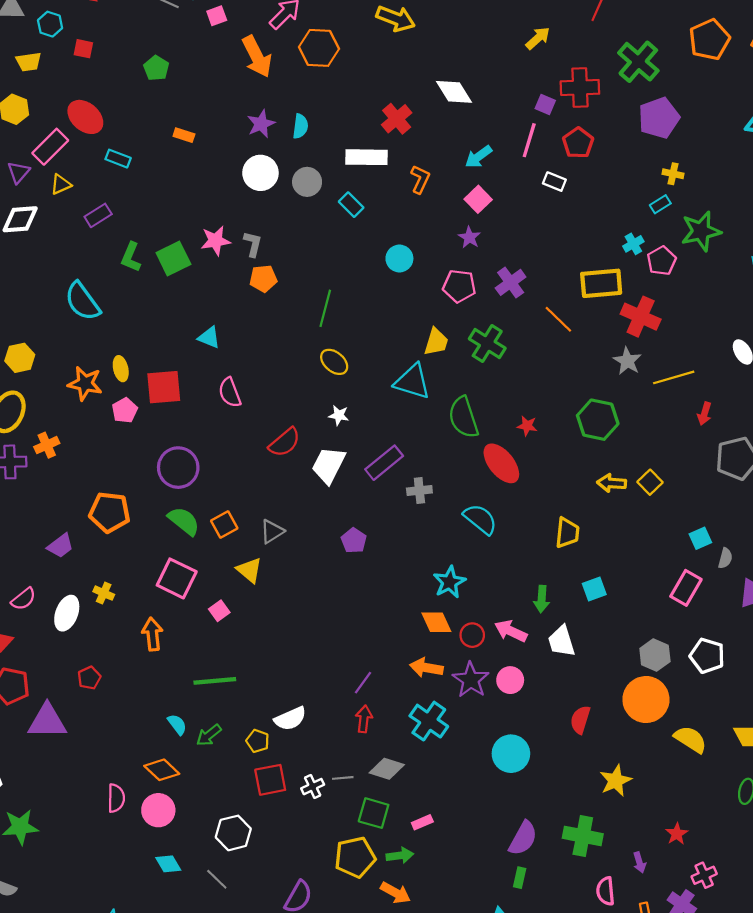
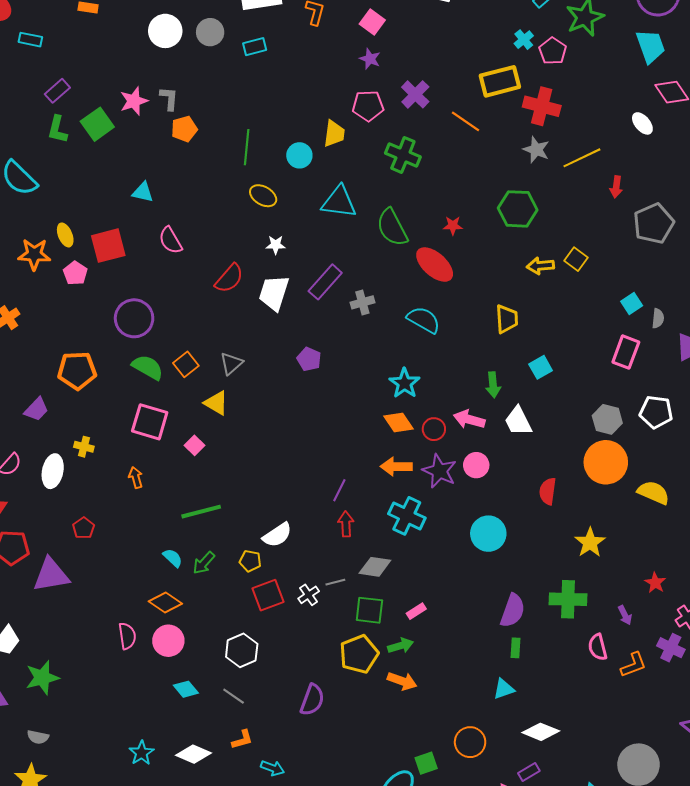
cyan rectangle: (351, 205) -> (255, 47), turned -50
purple rectangle: (98, 215) -> (57, 91), moved
cyan circle: (399, 258) -> (299, 155), moved
yellow trapezoid: (436, 342) -> (334, 134), moved
orange arrow: (152, 634) -> (136, 477), size x0.7

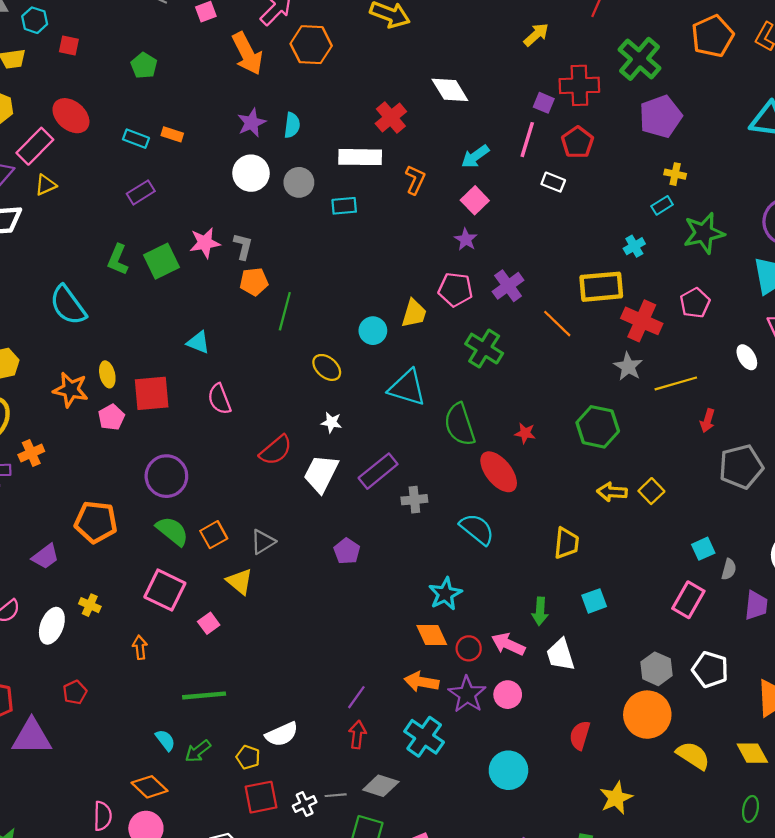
cyan rectangle: (30, 40) -> (136, 139), moved
pink pentagon: (553, 51) -> (695, 303), moved
purple rectangle: (57, 91) -> (141, 192), moved
green line: (247, 147) -> (285, 311), moved

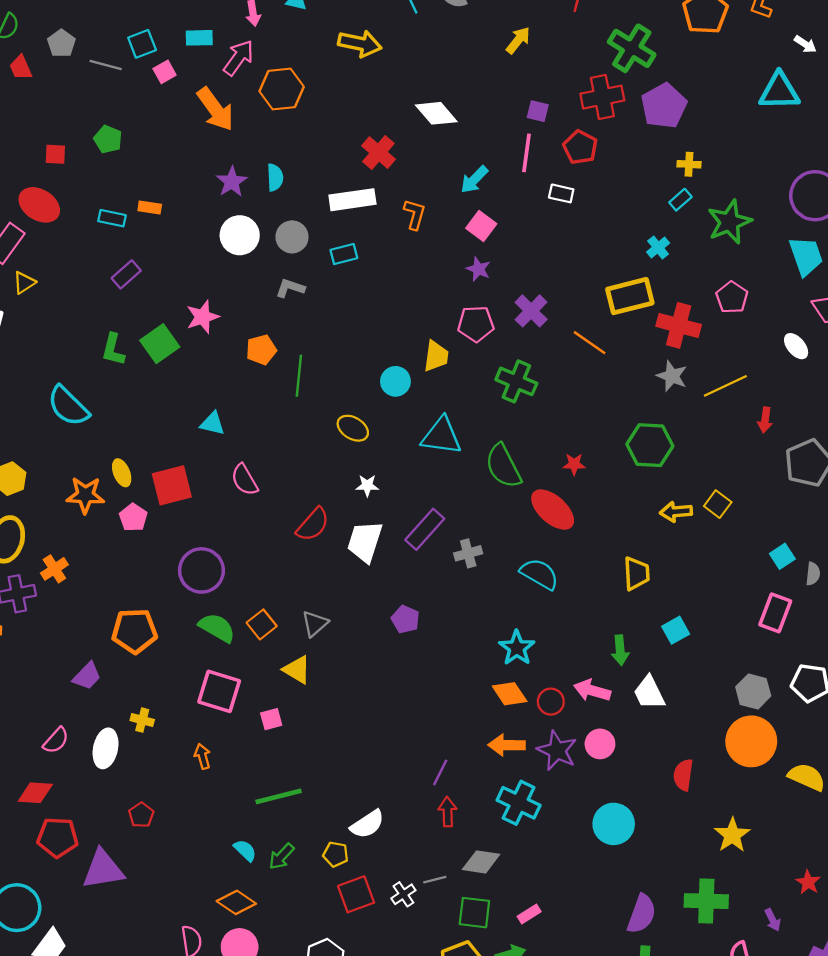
red square: (69, 45) -> (55, 154), moved
red cross: (579, 85) -> (602, 97), moved
gray L-shape: (243, 246) -> (290, 288), moved, turned -76
pink square: (209, 623) -> (271, 719), turned 30

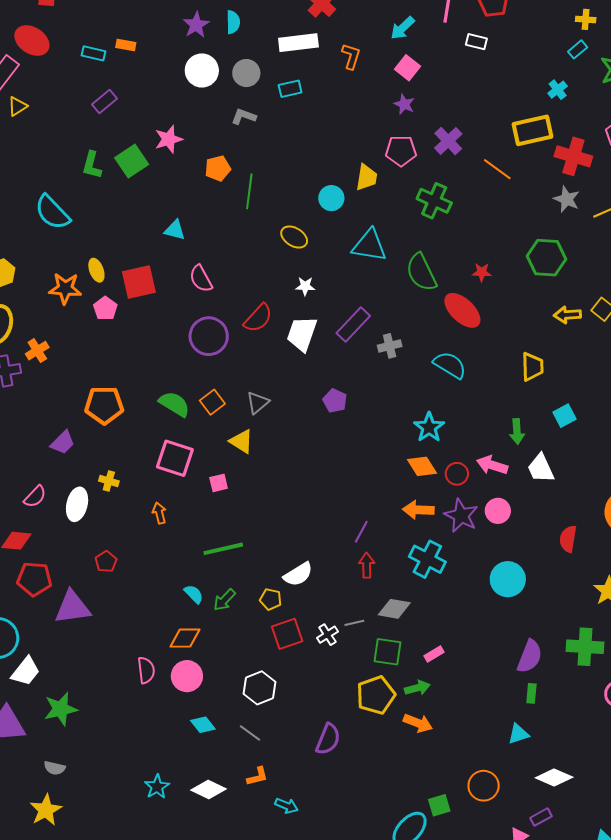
purple circle: (201, 570) -> (209, 336), moved
orange diamond: (236, 902) -> (185, 638), turned -36

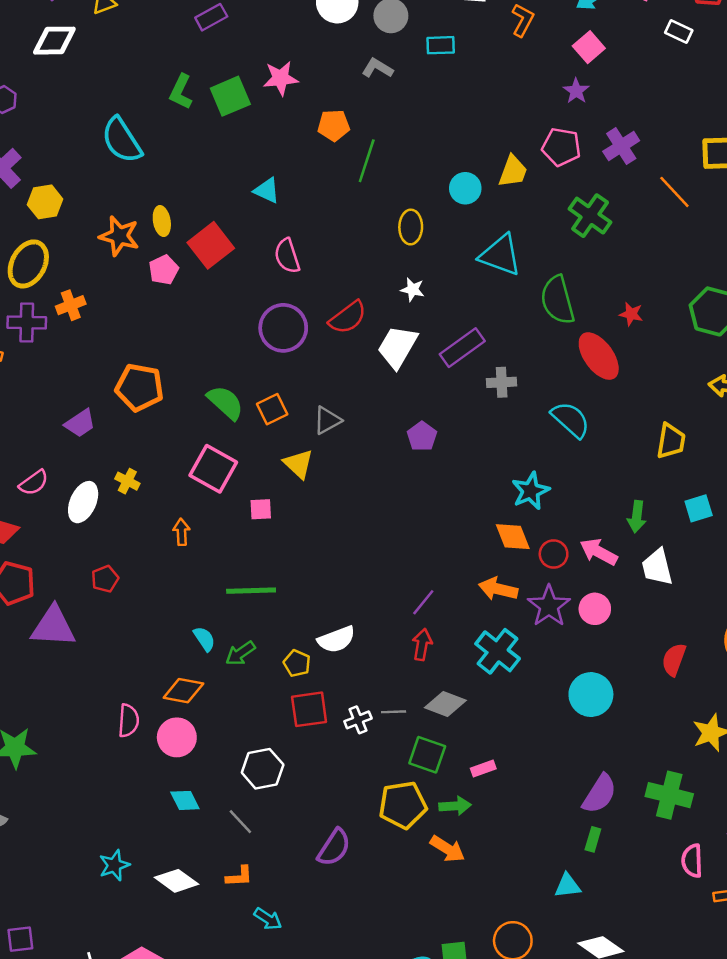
yellow ellipse: (294, 237) -> (411, 227), turned 48
red square: (139, 282) -> (211, 245), turned -36

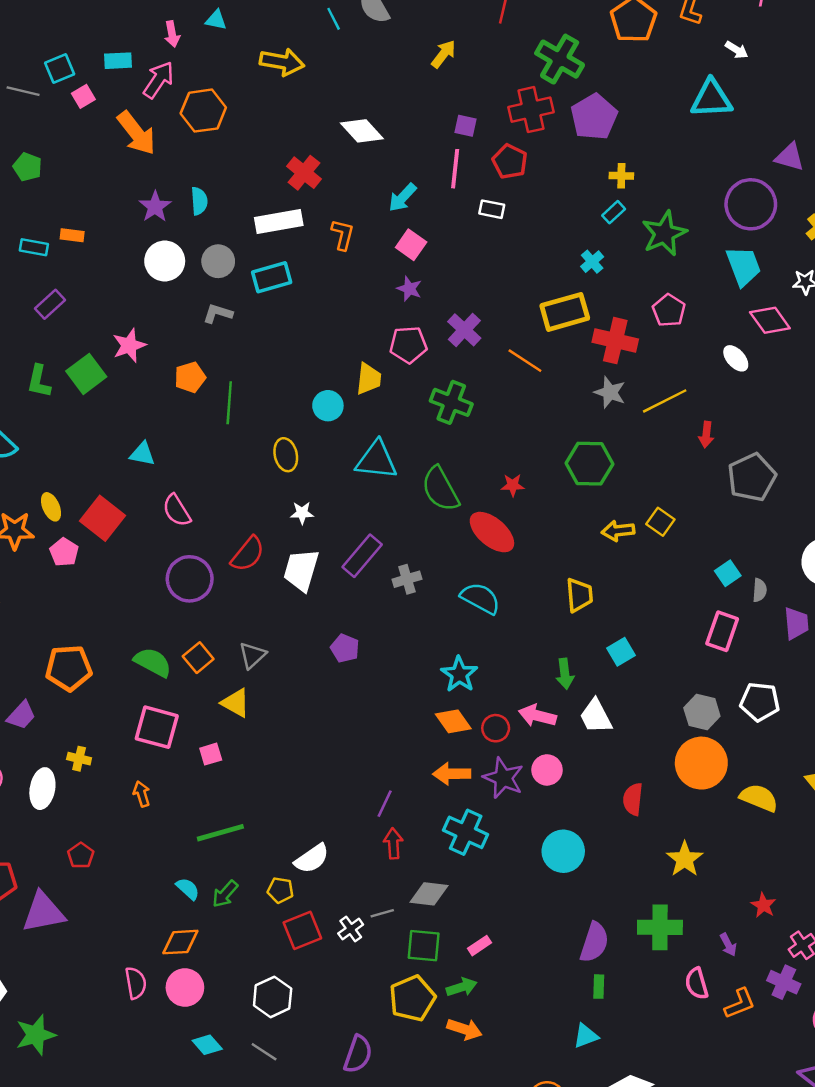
cyan rectangle: (441, 45) -> (272, 277), size x1.4

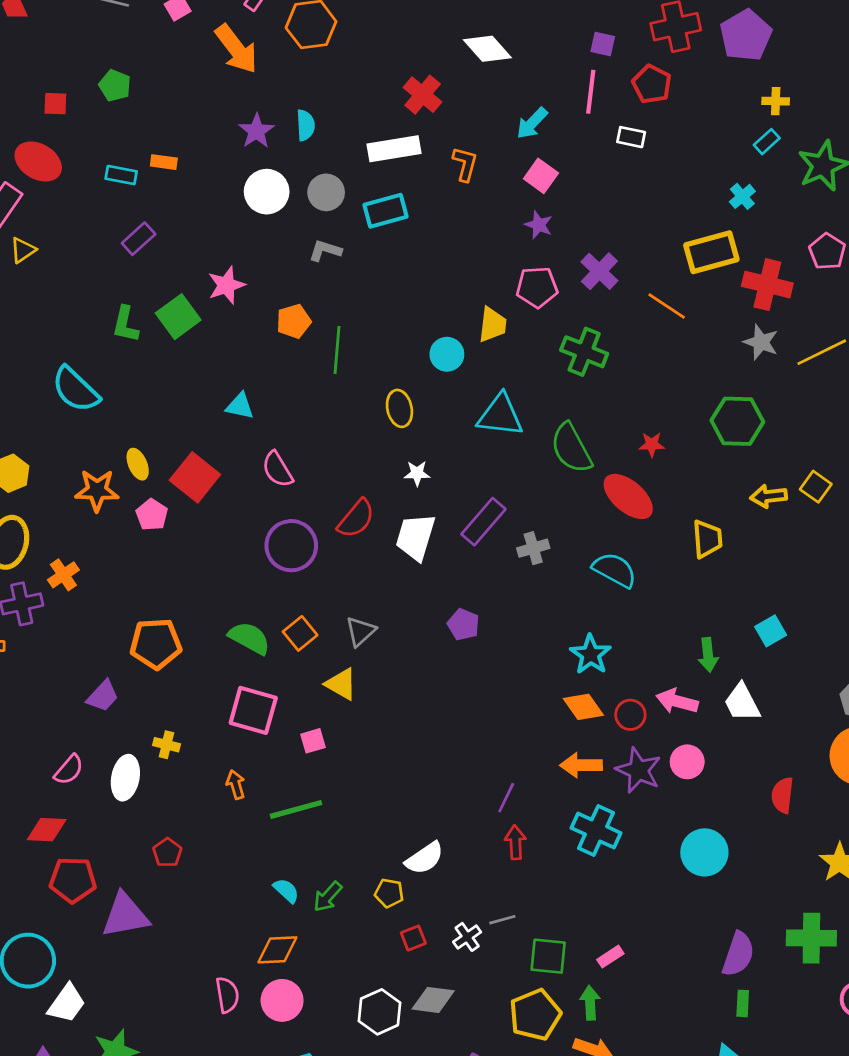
yellow trapezoid: (579, 595) -> (707, 539), moved
green line: (220, 833) -> (296, 809), moved
gray diamond: (429, 894) -> (433, 1000), moved
red square: (302, 930) -> (413, 938), size x0.6
green arrow: (462, 987) -> (590, 1003), turned -76

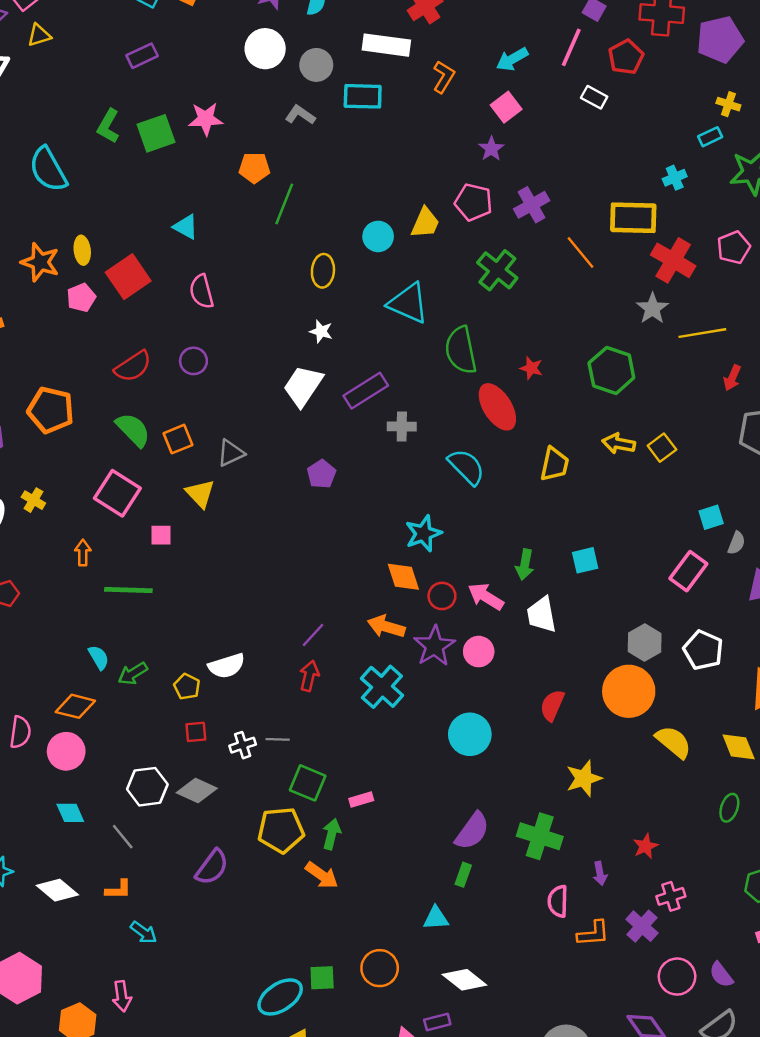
red semicircle: (356, 519) -> (133, 366), moved
purple circle: (291, 546) -> (193, 361), size x0.6

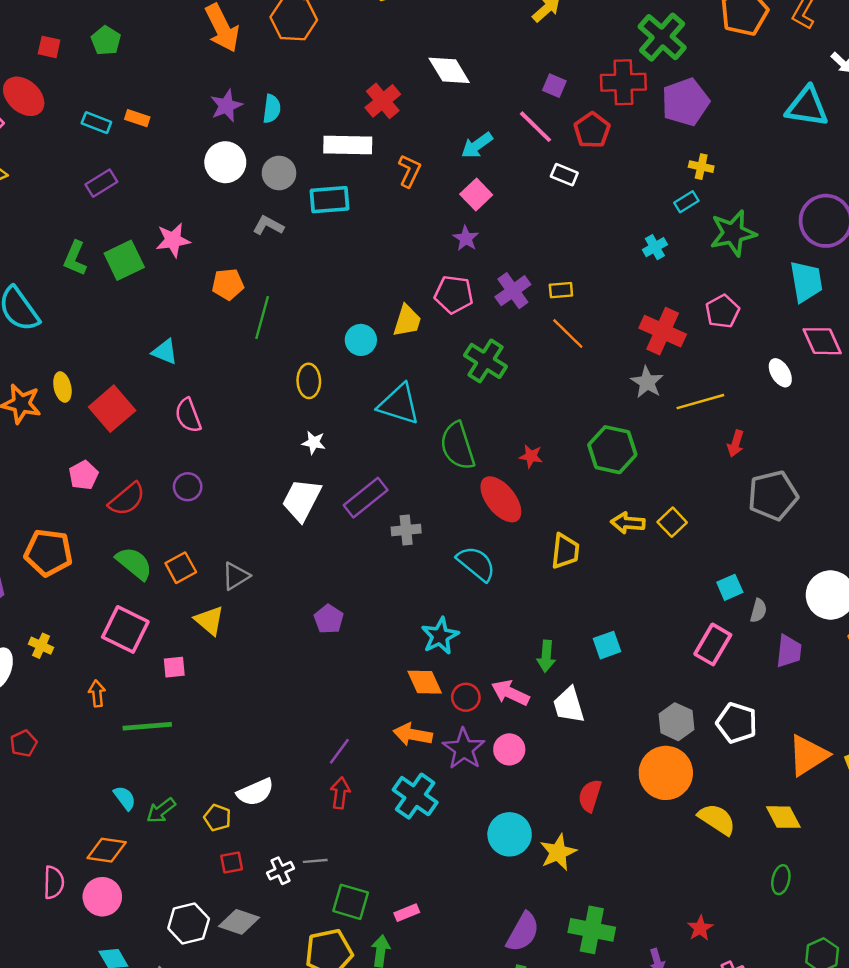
pink line: (571, 47) -> (536, 127), turned -63
yellow rectangle: (633, 218) -> (561, 290), moved, size x0.5
pink pentagon: (81, 298) -> (84, 475), moved
purple pentagon: (321, 474) -> (329, 619), moved
yellow star: (584, 778) -> (558, 852), moved

